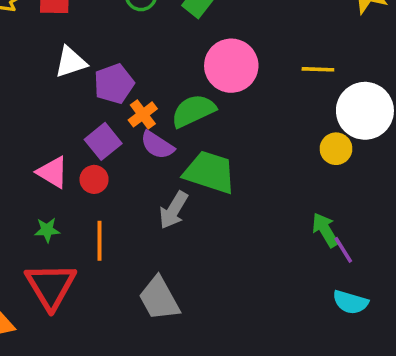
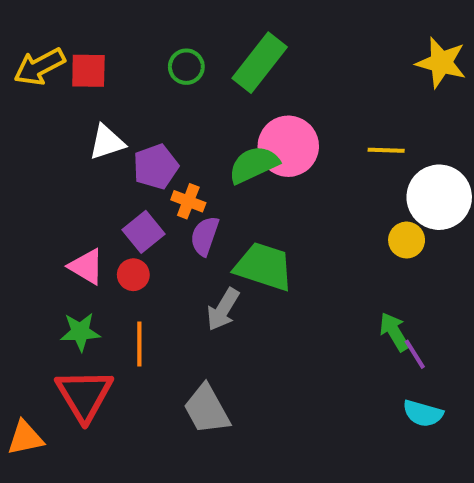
green semicircle: (193, 111) -> (254, 165), moved
orange cross: (143, 114) -> (188, 201), turned -32
purple semicircle: (157, 145) -> (205, 236), turned 76
green star: (47, 230) -> (80, 332), size x1.4

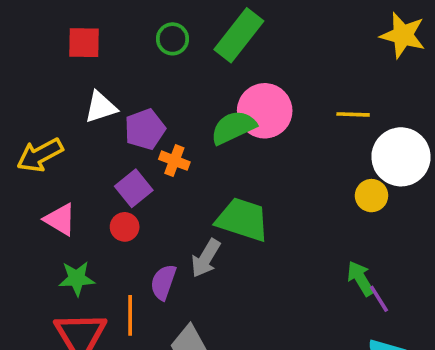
yellow arrow: (39, 67) -> (40, 155), moved
purple semicircle: (205, 236) -> (163, 282), moved
pink triangle: (86, 267) -> (60, 220), moved
orange line: (139, 344) -> (130, 315), moved

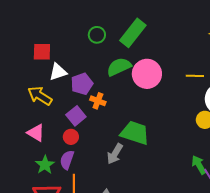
red square: (84, 43) -> (42, 52), moved
green semicircle: (233, 127) -> (119, 67), moved
yellow arrow: (40, 155) -> (40, 96), moved, turned 60
green star: (77, 278) -> (45, 165), turned -30
purple semicircle: (163, 282) -> (67, 160), moved

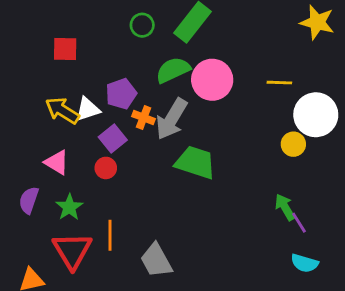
white triangle: (58, 72) -> (88, 109), moved
gray arrow: (115, 154) -> (172, 119), moved, size x1.4
purple semicircle: (67, 160) -> (29, 200), moved

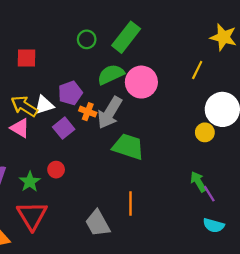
yellow line: (279, 83) -> (197, 70), moved, turned -66
pink triangle: (57, 162) -> (20, 128), moved
red circle: (106, 168) -> (56, 170), moved
orange line: (110, 235) -> (130, 204), moved

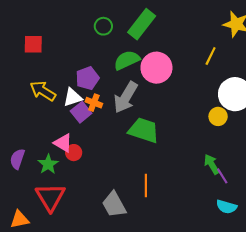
red square: (26, 58) -> (33, 44), moved
white triangle: (44, 105) -> (73, 97), moved
orange cross: (88, 112) -> (94, 103), moved
pink triangle: (20, 128) -> (63, 143), moved

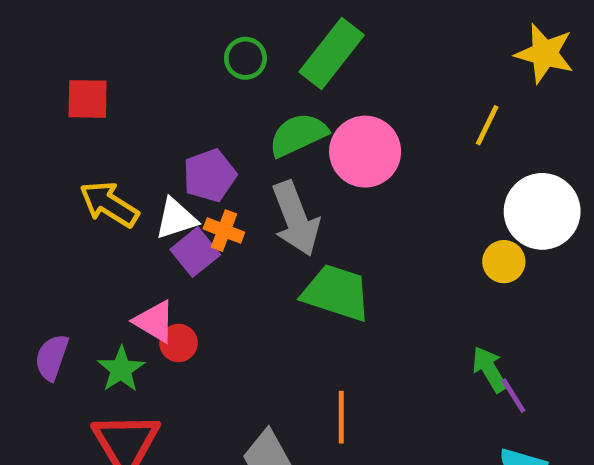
gray arrow: (126, 97) -> (296, 219), turned -52

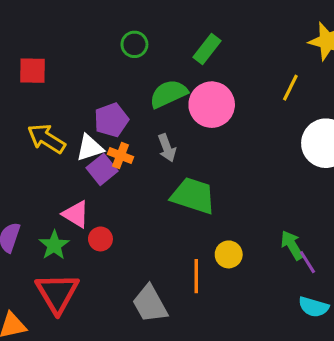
green rectangle: (332, 53) -> (207, 49), moved, size x0.7
gray arrow: (296, 219) -> (167, 148), size x0.6
yellow circle: (504, 262) -> (229, 254), moved
red circle: (178, 343) -> (100, 239), moved

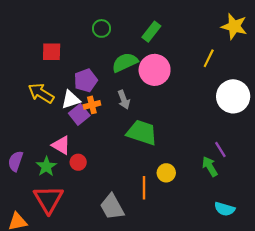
red square: (33, 71) -> (52, 52), moved
orange cross: (121, 156) -> (92, 105), turned -35
purple line: (307, 262) -> (220, 149), moved

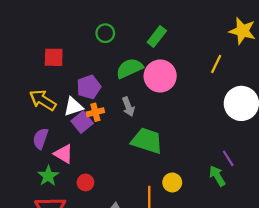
purple semicircle: (16, 161) -> (40, 139), moved
red circle: (78, 162) -> (85, 182), moved

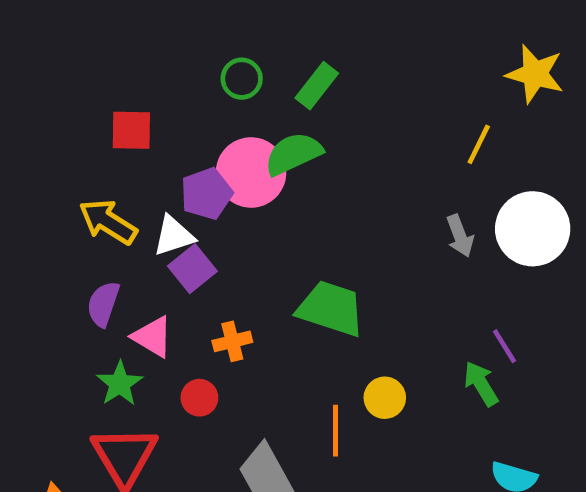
green rectangle: (157, 36) -> (317, 86), moved
pink circle: (160, 76) -> (251, 172), moved
gray arrow: (128, 107) -> (460, 236), moved
orange cross: (95, 112) -> (232, 341), moved

